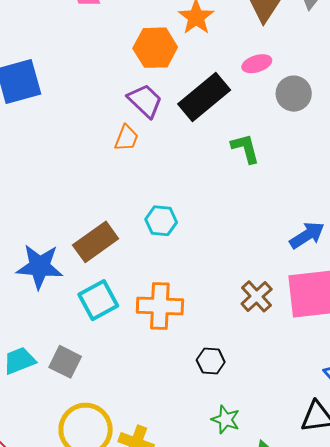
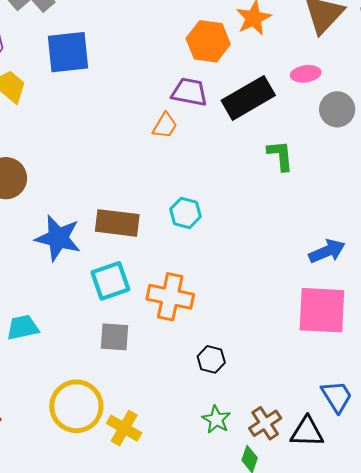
purple trapezoid: (145, 101) -> (189, 92), turned -42
brown rectangle: (96, 242) -> (117, 223), turned 33
brown cross: (257, 296) -> (265, 423), moved
gray square: (65, 362) -> (115, 337), moved, turned -32

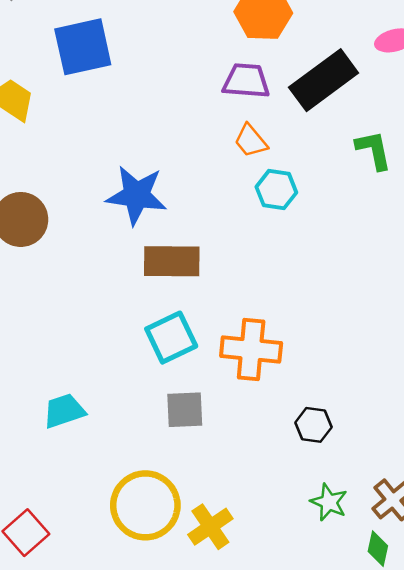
orange trapezoid: (165, 126) -> (251, 141), moved, turned 116
cyan hexagon: (185, 213) -> (276, 190), moved
blue star: (58, 238) -> (136, 195), moved
yellow cross: (124, 428) -> (210, 527), turned 32

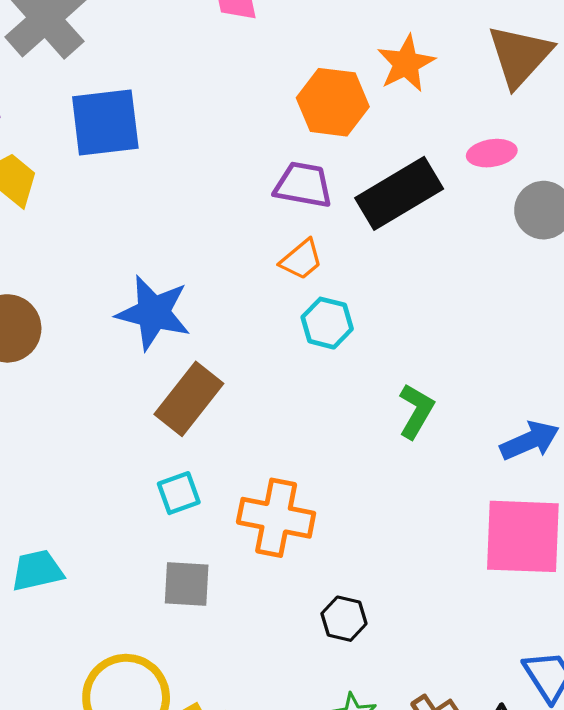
orange trapezoid: (251, 141) -> (301, 260), turned -96
green L-shape: (374, 150) -> (416, 411), moved, turned 36
brown rectangle: (172, 261) -> (189, 399), turned -58
cyan square: (171, 338) -> (179, 493), size x0.7

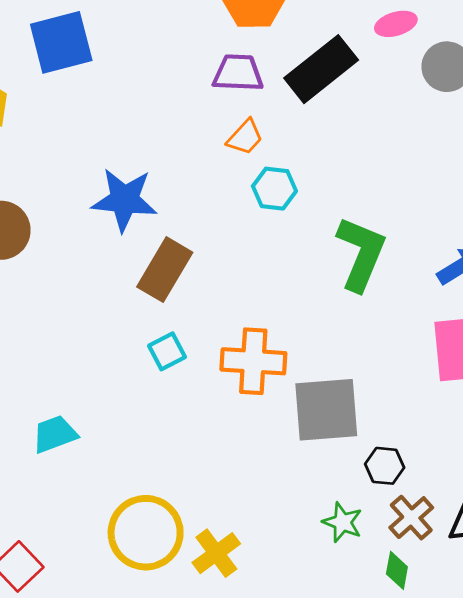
green L-shape: (416, 411) -> (361, 254), size x1.6
gray square: (187, 584) -> (326, 410), moved, size x1.6
black hexagon: (344, 619) -> (385, 466), moved

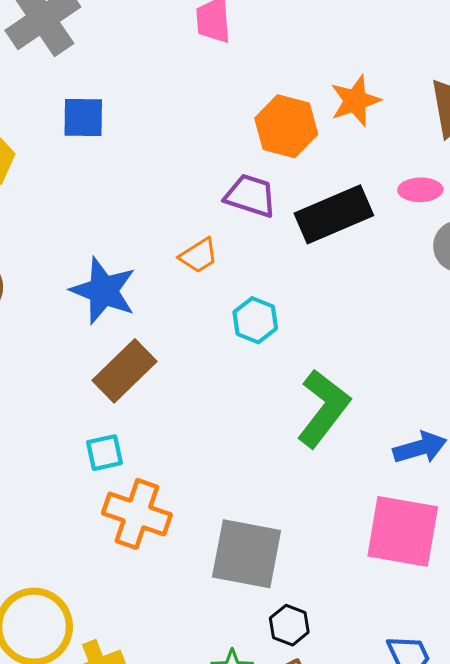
blue square: (61, 42) -> (83, 117), size x0.7
orange trapezoid: (245, 137) -> (199, 256), moved
orange cross: (253, 361) -> (137, 514), moved

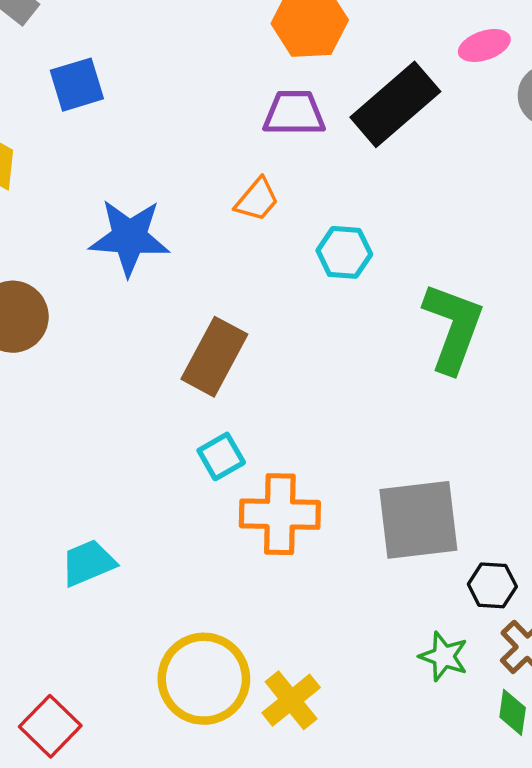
blue star: (103, 291) -> (129, 237), moved

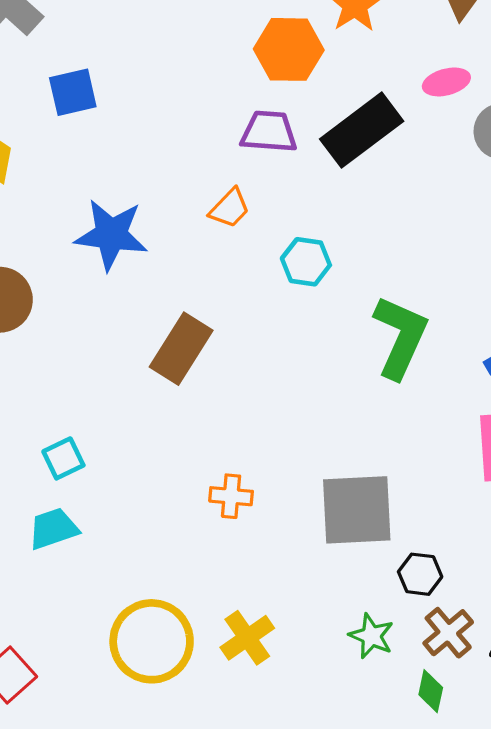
cyan square: (221, 456) -> (63, 458), moved
orange cross: (280, 514) -> (231, 496), size x0.6
yellow cross: (291, 700) -> (247, 638), moved

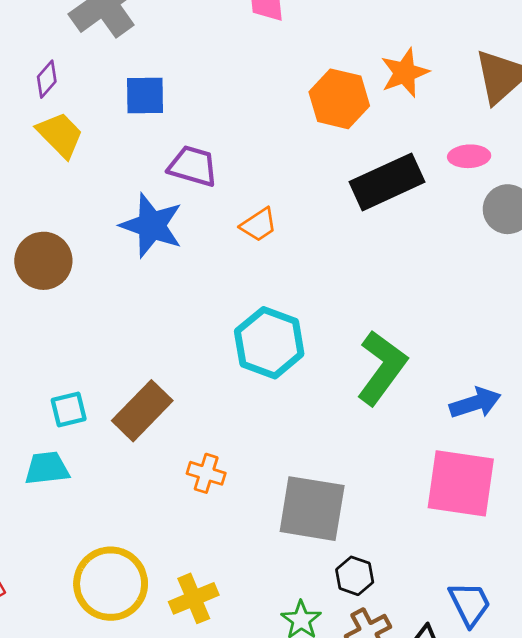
purple trapezoid: (269, 132) -> (193, 166), moved
cyan hexagon: (306, 262) -> (269, 343), moved, size x1.6
brown rectangle: (181, 349) -> (142, 411), moved

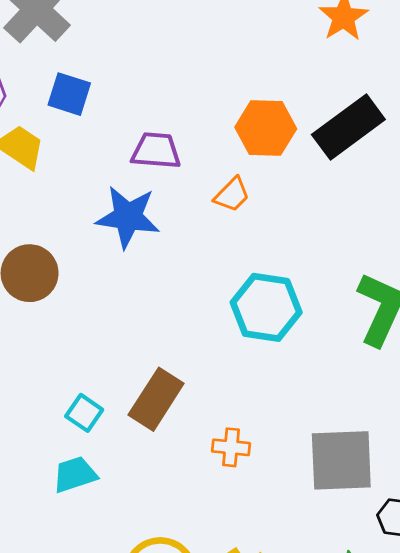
blue square: (145, 95) -> (69, 94), moved, turned 30
orange hexagon: (339, 99) -> (266, 128), moved
cyan square: (69, 409) -> (84, 413), turned -30

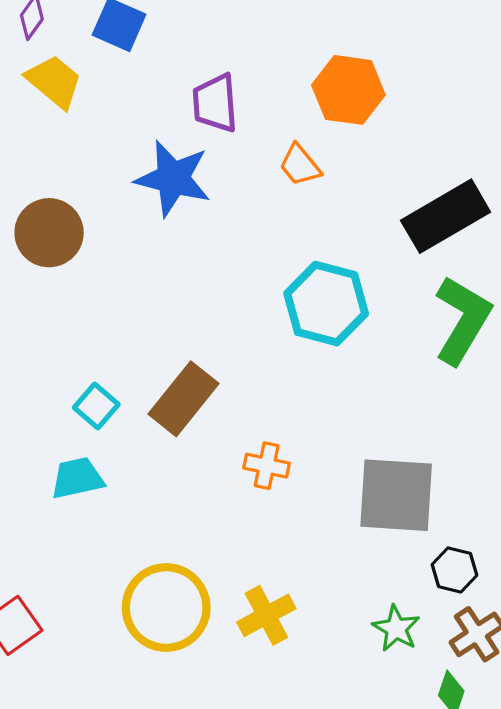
black rectangle: (348, 127) -> (446, 216), moved
purple trapezoid: (156, 151) -> (215, 103), turned -105
orange trapezoid: (232, 195) -> (300, 165), turned 90

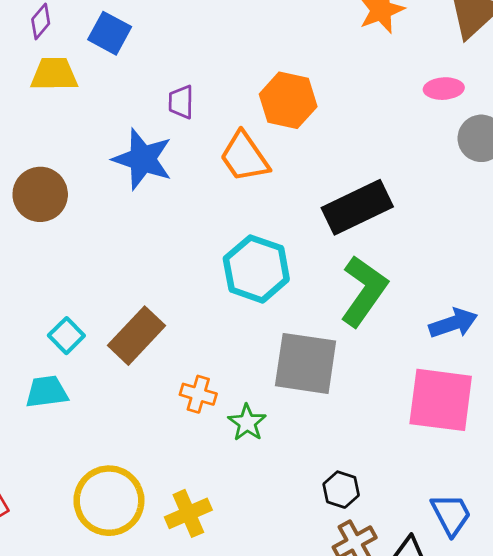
yellow trapezoid: (54, 81) -> (54, 74), turned -45
purple trapezoid: (215, 103) -> (181, 102), size x0.7
orange trapezoid: (300, 165) -> (244, 157), size x1.5
gray square: (396, 495) -> (306, 363), moved
green star: (396, 628) -> (247, 423), moved

